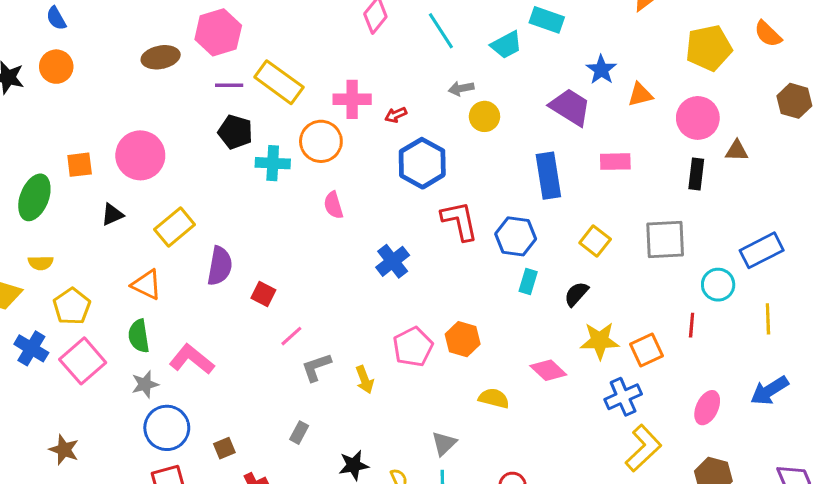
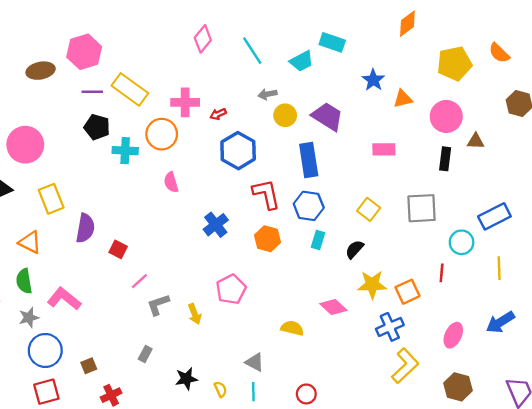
purple trapezoid: (570, 107) -> (327, 116), moved
blue rectangle: (548, 176) -> (309, 160), moved
yellow rectangle: (175, 227) -> (51, 199), turned -72
orange hexagon: (463, 339) -> (267, 239), moved
gray triangle: (444, 443) -> (255, 362), turned -48

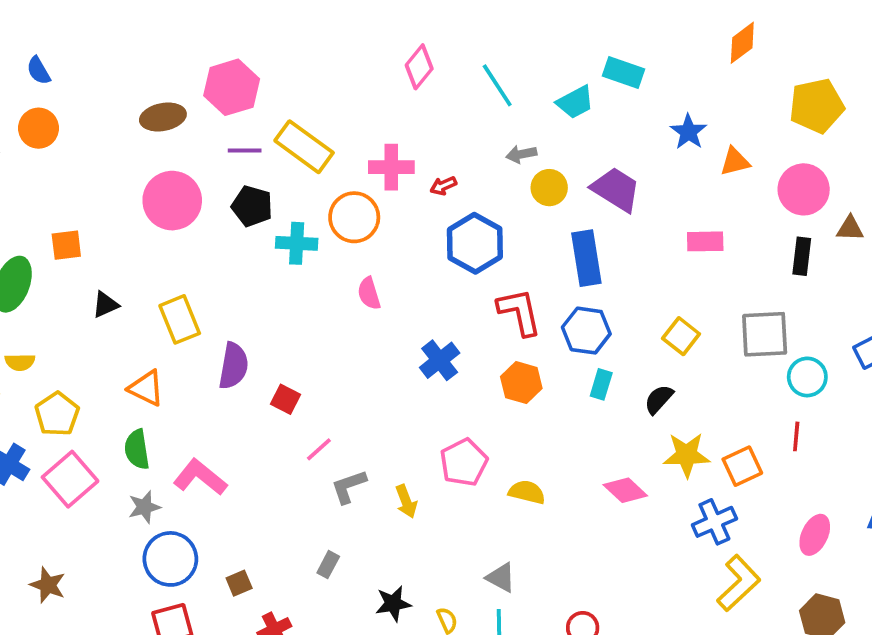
pink circle: (25, 145) -> (172, 201), moved
cyan circle: (462, 242) -> (807, 377), moved
yellow semicircle: (292, 328) -> (527, 492), moved

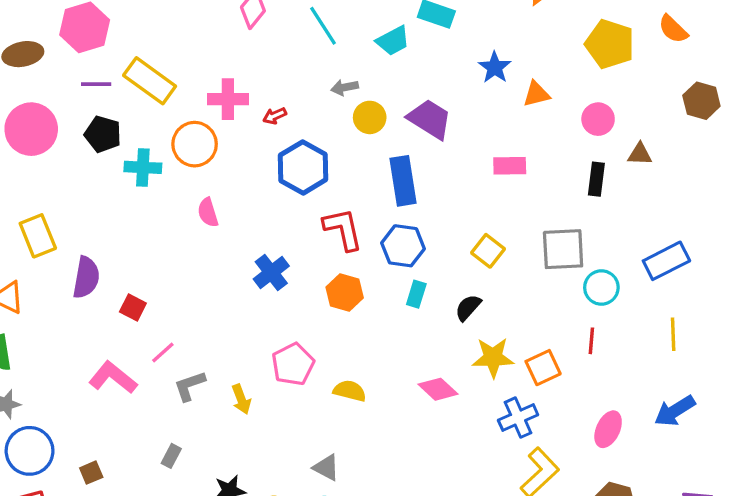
yellow pentagon: (817, 106) -> (610, 44), turned 30
pink circle: (804, 189) -> (598, 119), size x0.7
pink L-shape: (200, 477) -> (113, 378), moved

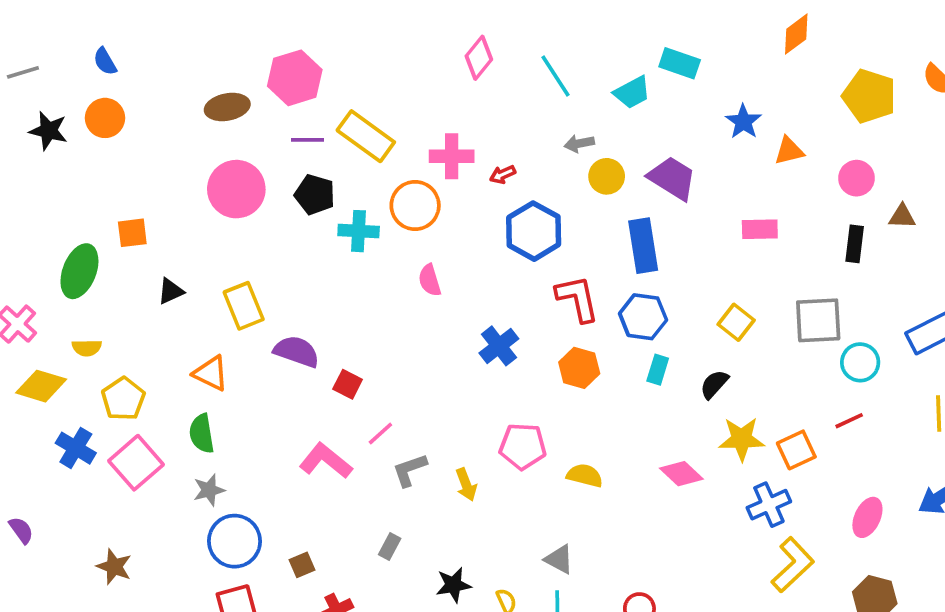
purple semicircle: (86, 277) -> (297, 351), turned -81
red line: (591, 341) -> (849, 421), turned 60
pink pentagon: (293, 364) -> (523, 446), turned 30

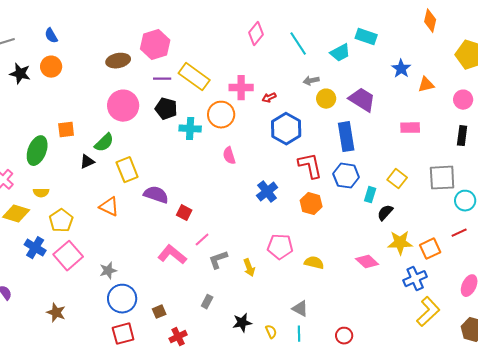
orange diamond: (796, 34) -> (430, 21), turned -40
cyan rectangle: (658, 370) -> (370, 195), moved
green semicircle: (202, 433) -> (104, 143), moved, turned -125

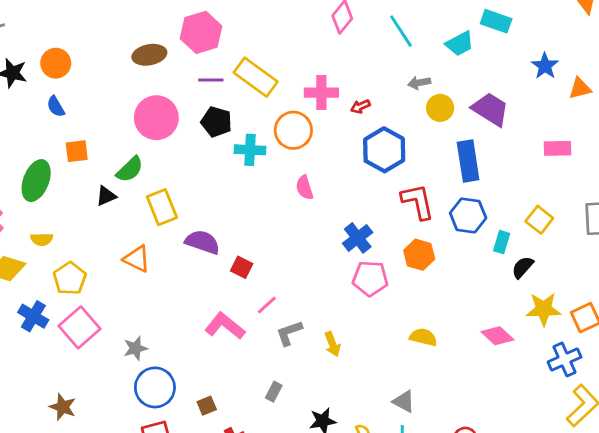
blue semicircle: (51, 36) -> (56, 106), moved
pink pentagon: (280, 247) -> (370, 278), moved

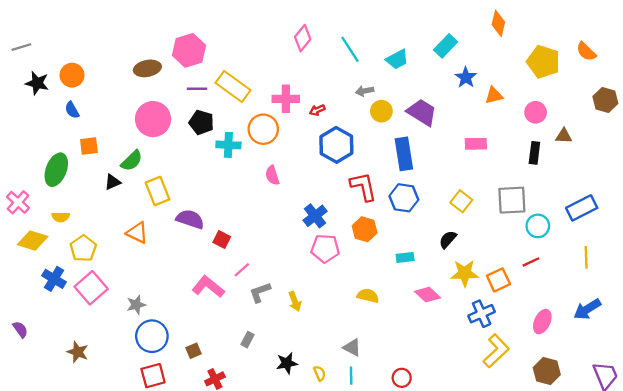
cyan rectangle: (496, 21) -> (446, 46), moved, turned -65
cyan rectangle: (502, 242) -> (405, 257), moved, turned 66

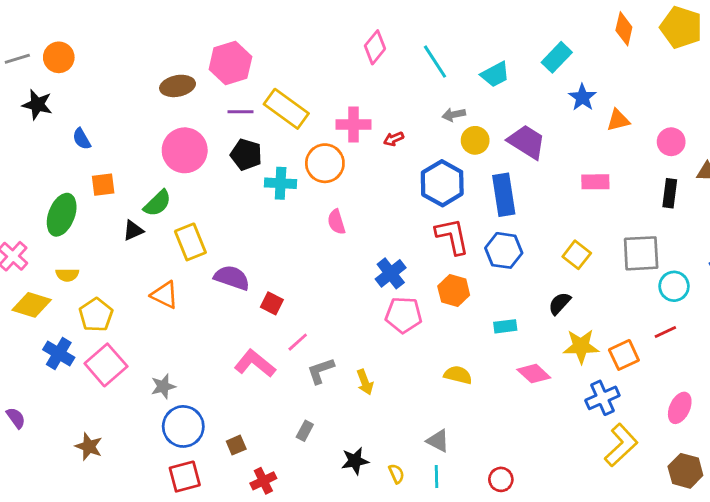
yellow pentagon: (543, 62) -> (681, 27), moved
orange circle: (72, 75) -> (59, 57), moved
blue hexagon: (336, 145) -> (442, 183), moved

